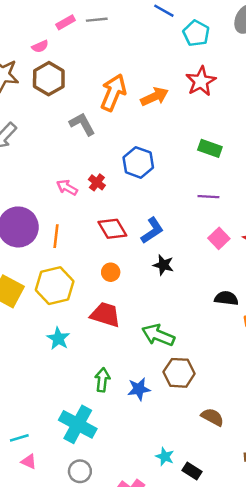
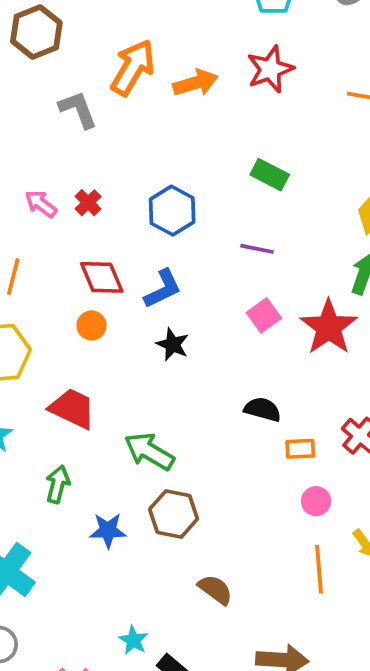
blue hexagon: (138, 162) -> (172, 211), moved
orange circle: (111, 272) -> (92, 325), moved
green arrow: (102, 380) -> (58, 484), moved

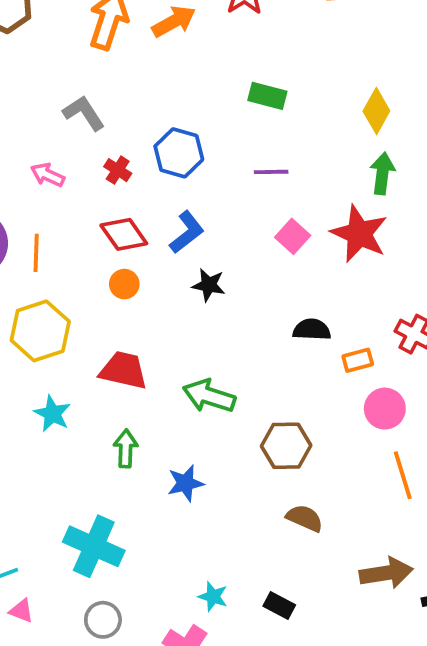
gray L-shape: (78, 109) -> (84, 113), moved
red cross: (88, 203) -> (118, 170), moved
pink circle: (316, 501) -> (385, 409), size x1.4
brown hexagon: (174, 514) -> (286, 446), moved
cyan star: (133, 640) -> (213, 597), moved

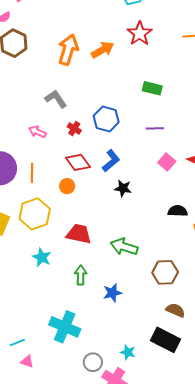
orange circle: (124, 284) -> (67, 186), moved
black rectangle: (279, 606) -> (165, 340), moved, size x1.8
gray circle: (103, 620) -> (93, 362), moved

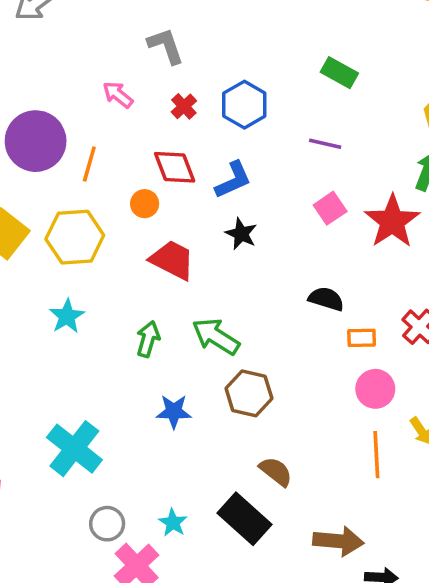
red trapezoid: (79, 234) -> (172, 260), moved
brown hexagon: (165, 272) -> (249, 393), moved
green arrow: (81, 275) -> (148, 339), moved

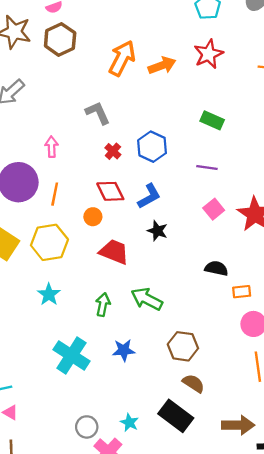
pink arrow: (118, 95) -> (52, 147), moved, turned 54
brown hexagon: (249, 393) -> (183, 346), moved
cyan cross: (74, 449) -> (71, 355), moved

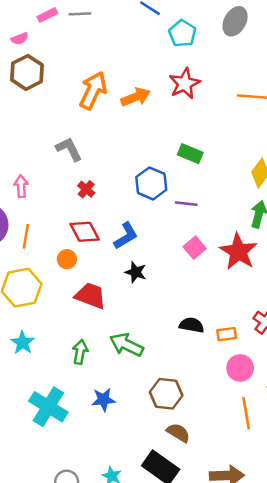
blue hexagon: (152, 147) -> (151, 183), moved
black semicircle: (216, 268) -> (192, 325), moved

